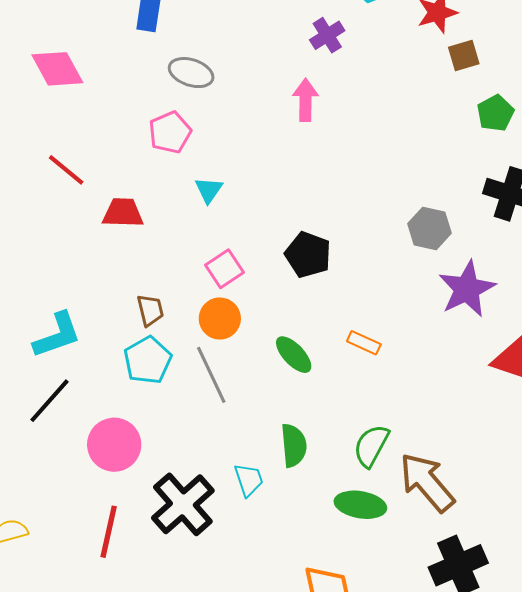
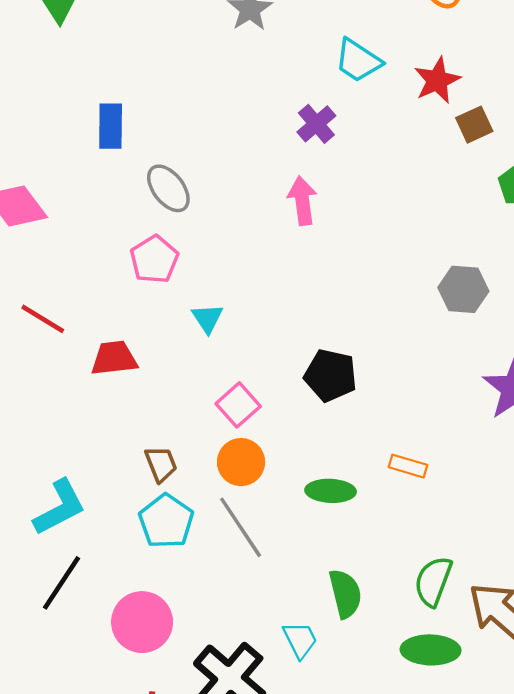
gray ellipse: (191, 73) -> (168, 188), turned 42
gray hexagon: (430, 228) -> (463, 289), moved
green ellipse: (294, 355) -> (331, 491), turned -36

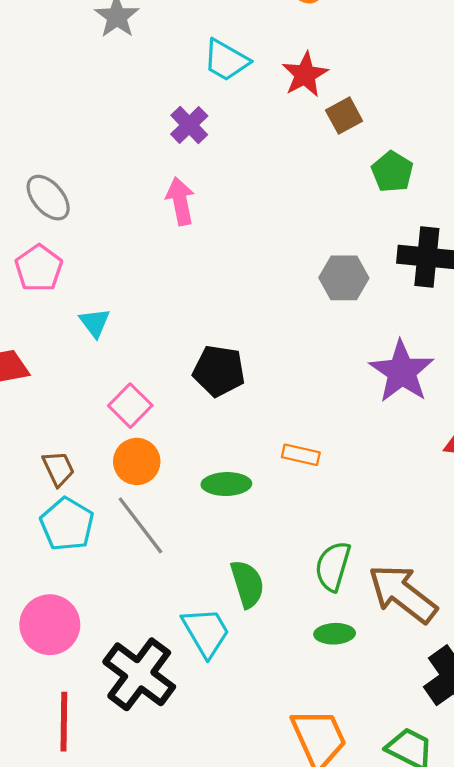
cyan trapezoid: (300, 640) -> (206, 632), size x1.4
green ellipse: (431, 650) -> (335, 634), size x0.7

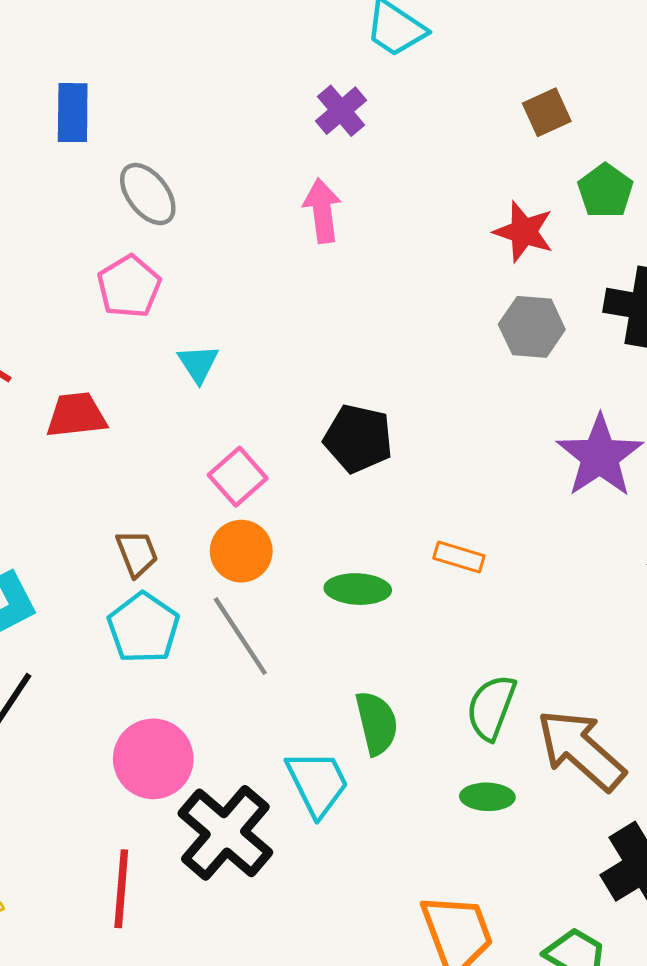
red star: (305, 75) -> (524, 232), moved, turned -30
pink circle: (50, 625) -> (153, 759), moved

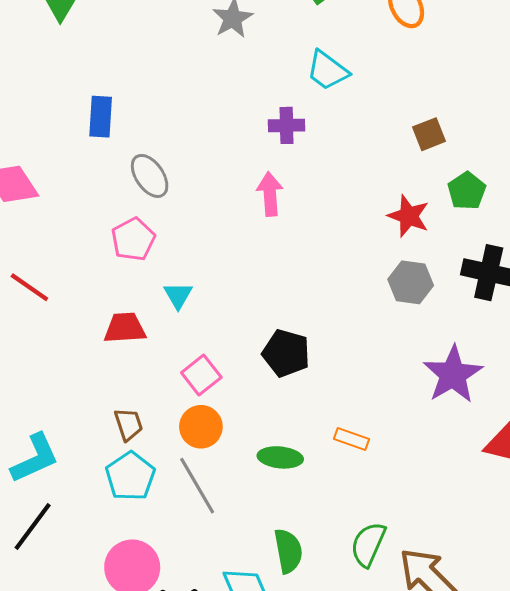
purple cross: (341, 111) -> (287, 125), turned 36
red trapezoid: (76, 415) -> (125, 328), moved

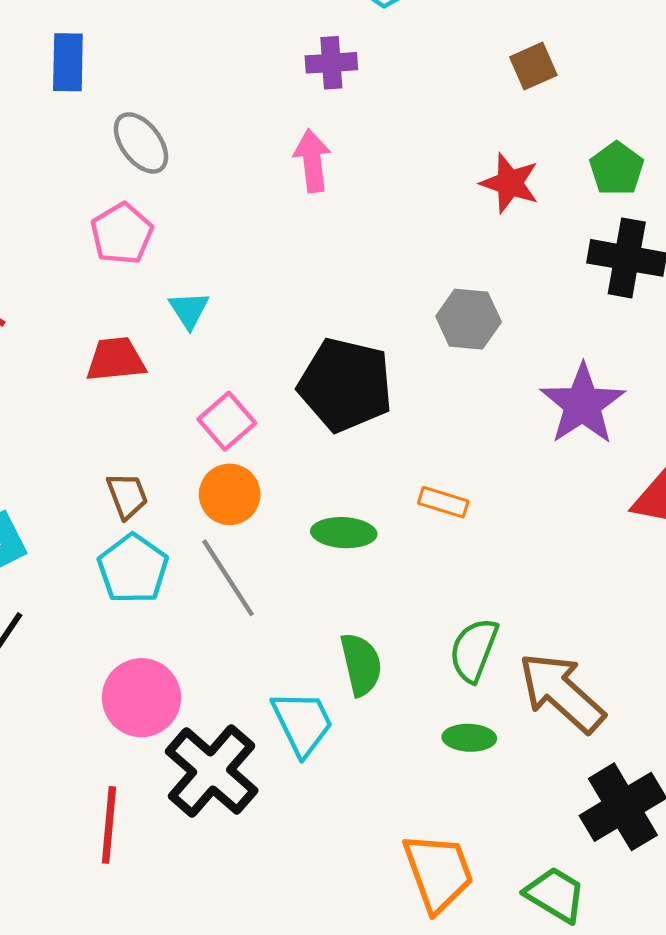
green pentagon: (467, 191) -> (617, 169), moved
gray hexagon: (411, 282) -> (469, 319), moved
black pentagon: (286, 353) -> (345, 385), size x1.4

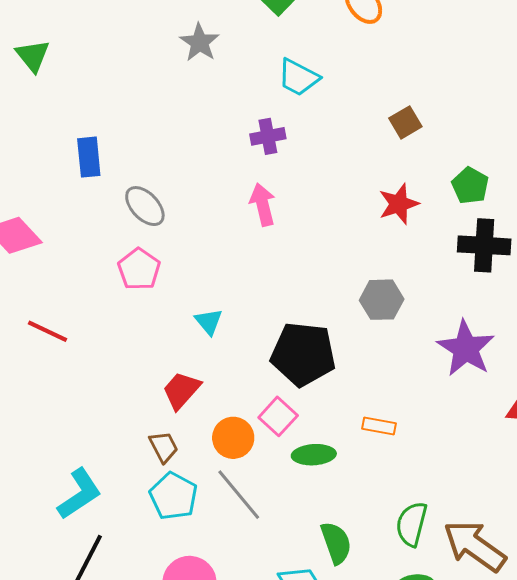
red star: (510, 183) -> (399, 204), turned -30
cyan triangle: (189, 310) -> (209, 322), moved
red trapezoid: (116, 360) -> (181, 390), moved, turned -36
pink square: (227, 421) -> (278, 416), moved

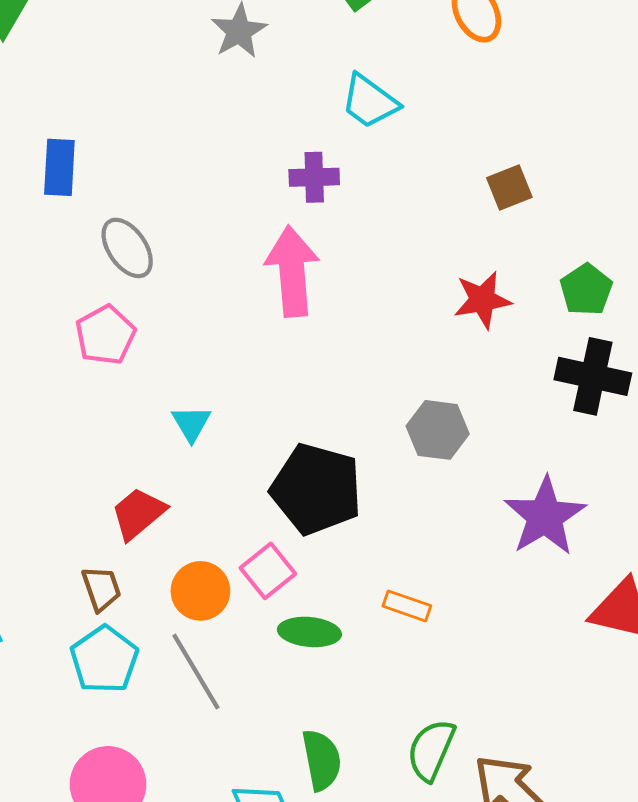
pink arrow: (263, 205) -> (292, 271), size x1.5

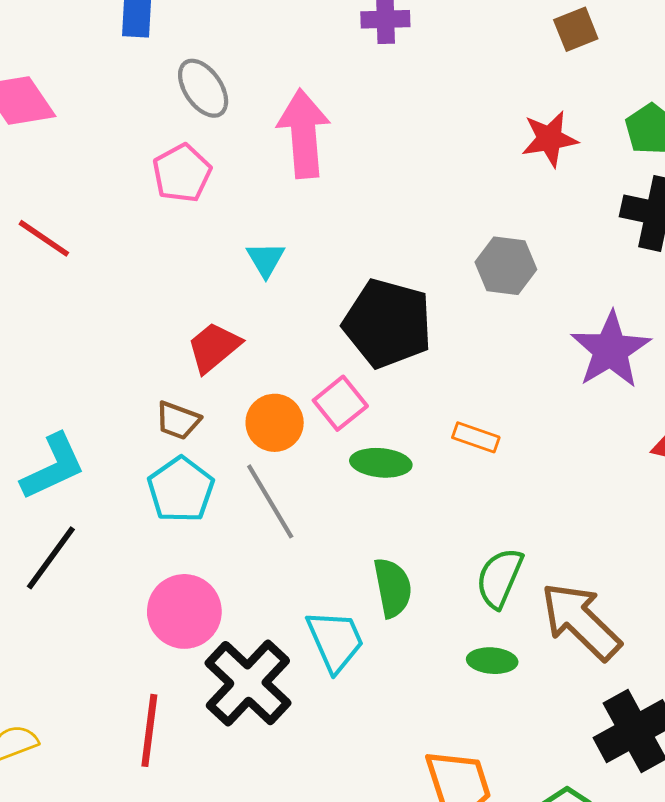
pink arrow: (292, 271) -> (304, 134), moved
brown trapezoid: (101, 589) -> (178, 420), turned 129

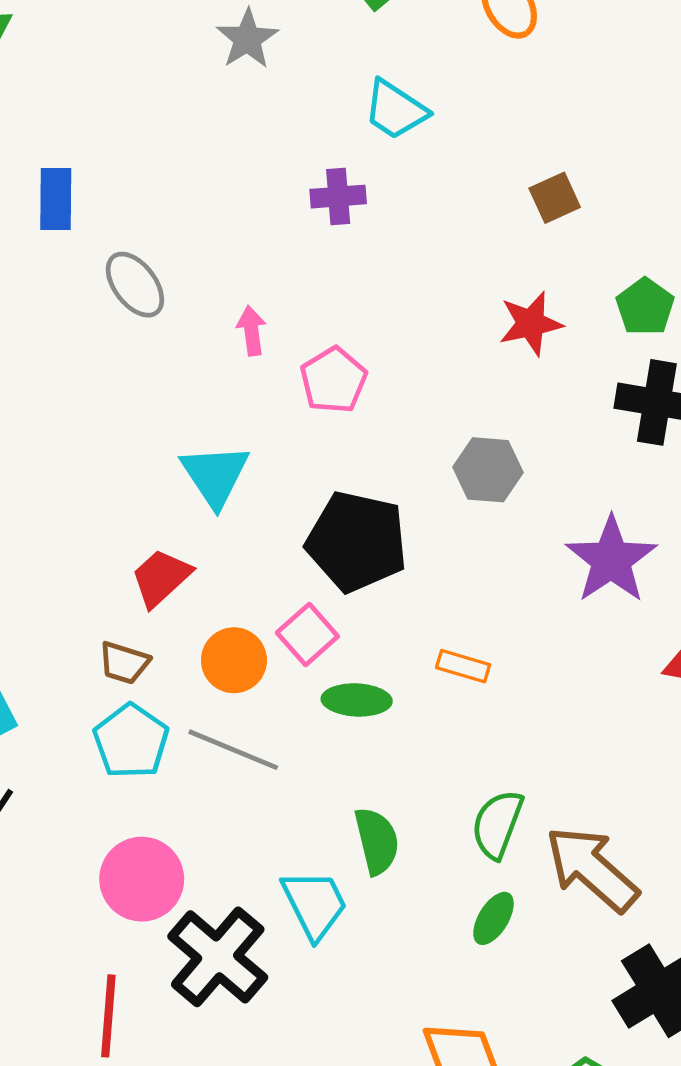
pink arrow: (304, 134) -> (251, 331), size x0.5
pink pentagon: (182, 173) -> (333, 380), moved
cyan triangle: (266, 259) -> (215, 475), size x1.6
gray line: (270, 501) -> (233, 750), turned -34
green ellipse: (492, 661) -> (493, 918), turned -60

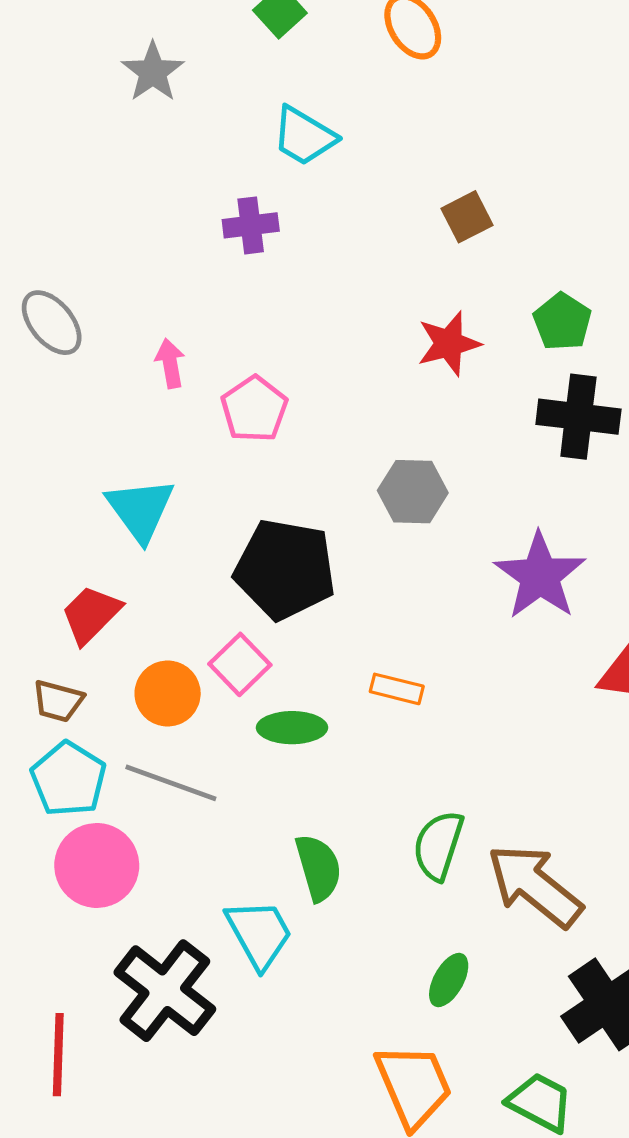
pink circle: (142, 879) -> (97, 865), moved
green ellipse: (493, 918) -> (449, 980), moved

